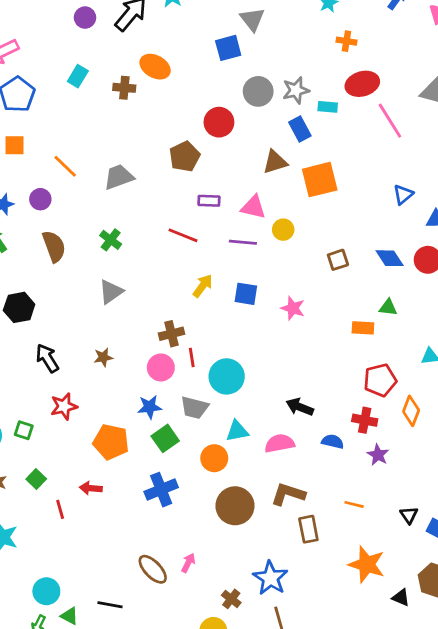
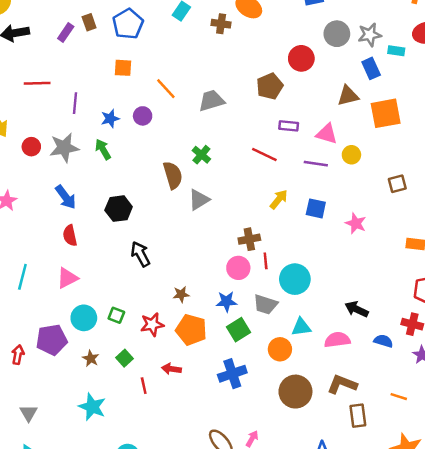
brown semicircle: (54, 246) -> (173, 175), moved
brown star: (103, 357) -> (181, 294), moved
red star: (64, 406) -> (152, 324), moved

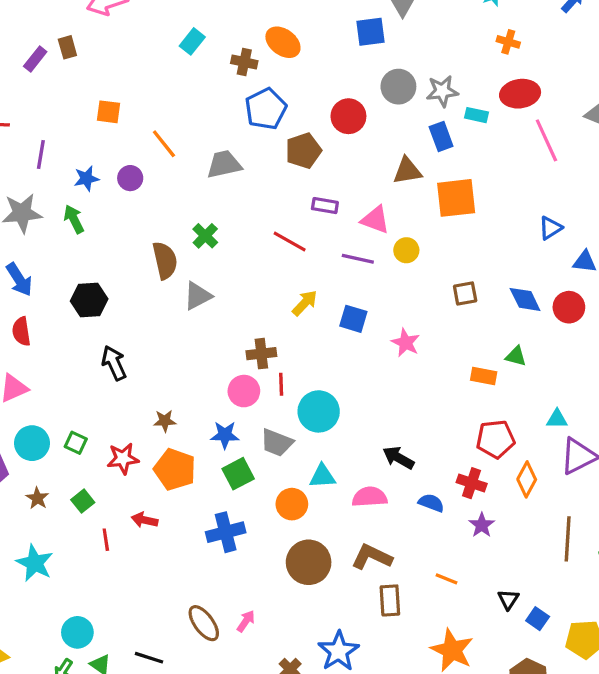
blue pentagon: (128, 24) -> (266, 109), moved

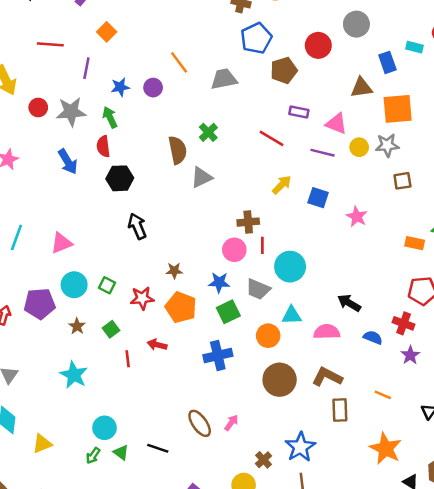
gray star: (442, 91) -> (387, 145), moved
orange square: (109, 112) -> (107, 32), moved, turned 36
red semicircle: (21, 331) -> (103, 146), moved

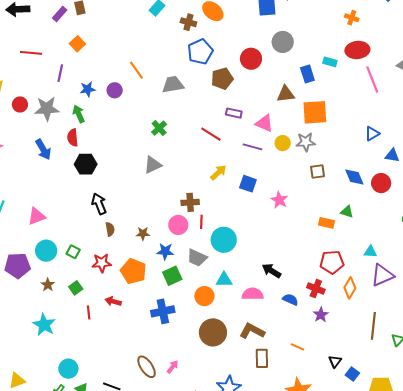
brown semicircle: (178, 150) -> (110, 229), moved, size x0.6
brown star: (174, 271) -> (143, 234), moved

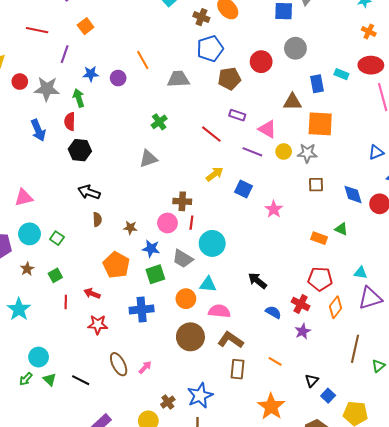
black arrow: (99, 204) -> (89, 192), turned -55
red star: (102, 263) -> (98, 325), moved
pink semicircle: (253, 294) -> (219, 311), moved

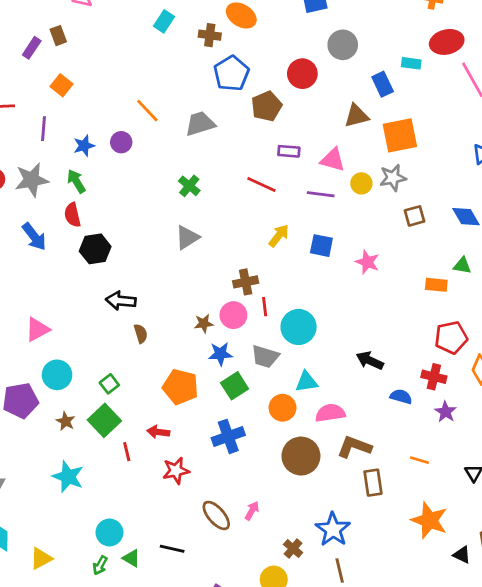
brown star: (130, 228) -> (204, 323), moved
green square: (57, 238) -> (109, 384), moved, turned 32
green square: (55, 275) -> (104, 420), size x1.6

